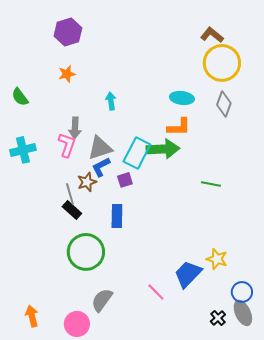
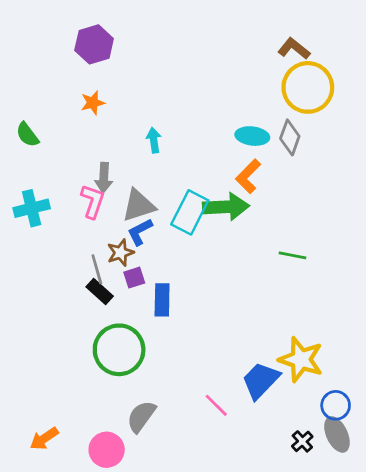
gray diamond: (224, 104) -> (290, 137), moved
orange L-shape: (179, 127) -> (248, 176), turned 135
purple square: (125, 180) -> (134, 278), moved
yellow star: (217, 259) -> (301, 360), size x1.5
orange arrow: (32, 316) -> (44, 439), turned -110

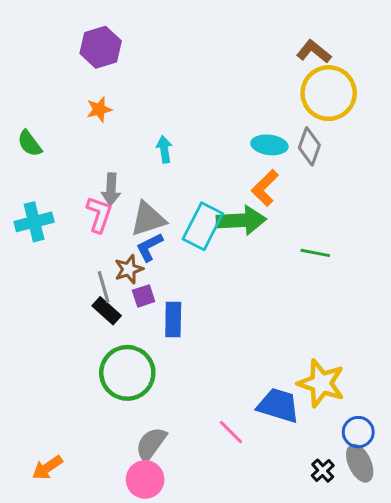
green line: (293, 255) -> (315, 253), moved
blue trapezoid: (261, 380) -> (278, 405), turned 63
pink circle: (107, 450) -> (145, 479), moved

